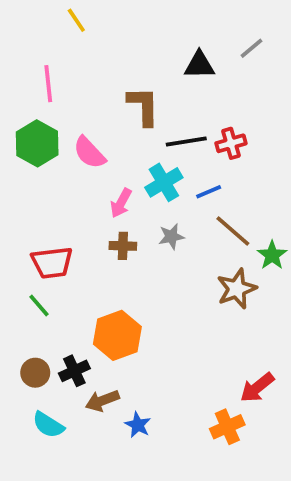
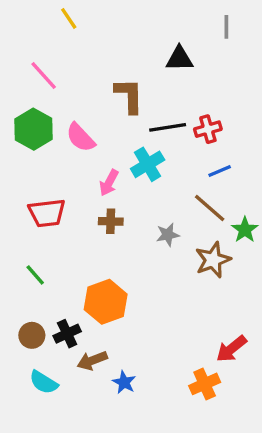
gray line: (252, 48) -> (226, 27), moved, turned -50
pink line: (48, 84) -> (44, 75), turned -36
blue line: (209, 192) -> (220, 171), moved
gray star: (171, 237) -> (168, 235), moved
red trapezoid: (52, 263) -> (47, 213), moved

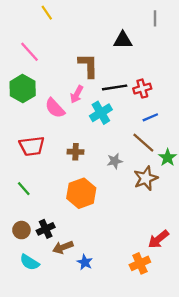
pink semicircle: (80, 137) -> (55, 108), moved
pink arrow: (109, 183) -> (77, 94), moved
orange hexagon: (106, 302) -> (81, 193), moved

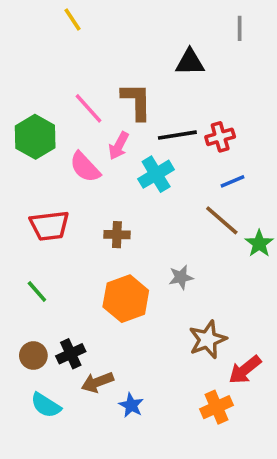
pink line: (30, 52) -> (88, 108), moved
gray star: (115, 161) -> (181, 277), moved
brown star: (146, 178) -> (208, 340), moved

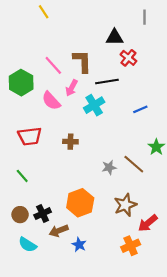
red cross: (220, 137) -> (128, 58), moved, turned -35
brown line: (222, 220) -> (134, 164), moved
orange hexagon: (126, 299) -> (80, 203), moved

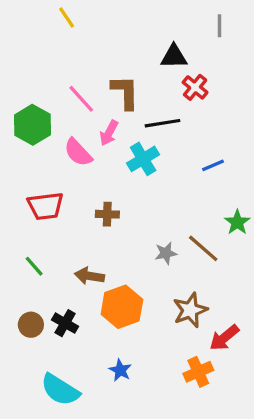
black cross: (43, 214) -> (65, 323), turned -35
brown arrow: (59, 231) -> (89, 276), moved, turned 30
cyan semicircle: (28, 245) -> (60, 390), moved, size x1.4

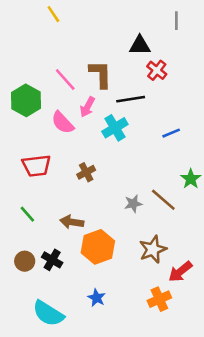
brown cross: (107, 214) -> (86, 172), turned -30

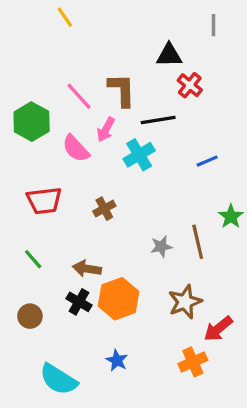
brown line: (163, 200) -> (198, 242), turned 36
black cross: (52, 260) -> (79, 302), moved

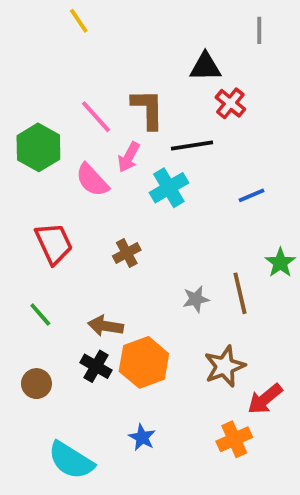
red trapezoid: (44, 201) -> (54, 243), turned -108

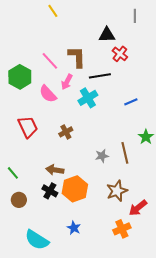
yellow line: (79, 21) -> (53, 11), moved
green line: (40, 314) -> (13, 173), moved

